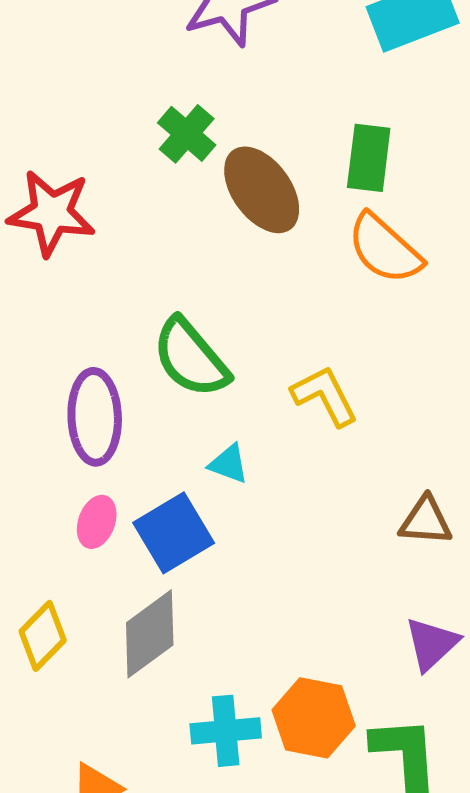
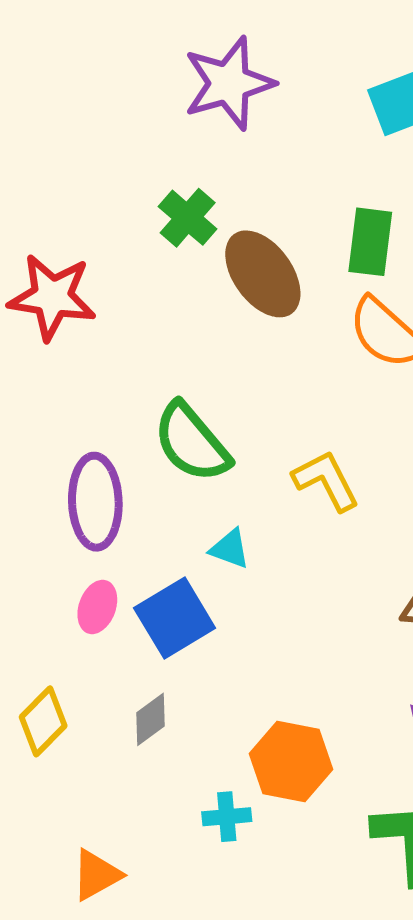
gray diamond: (150, 634) -> (150, 719), size x0.6
orange hexagon: (314, 718) -> (291, 762), moved
cyan cross: (226, 731) -> (227, 817), size x0.7

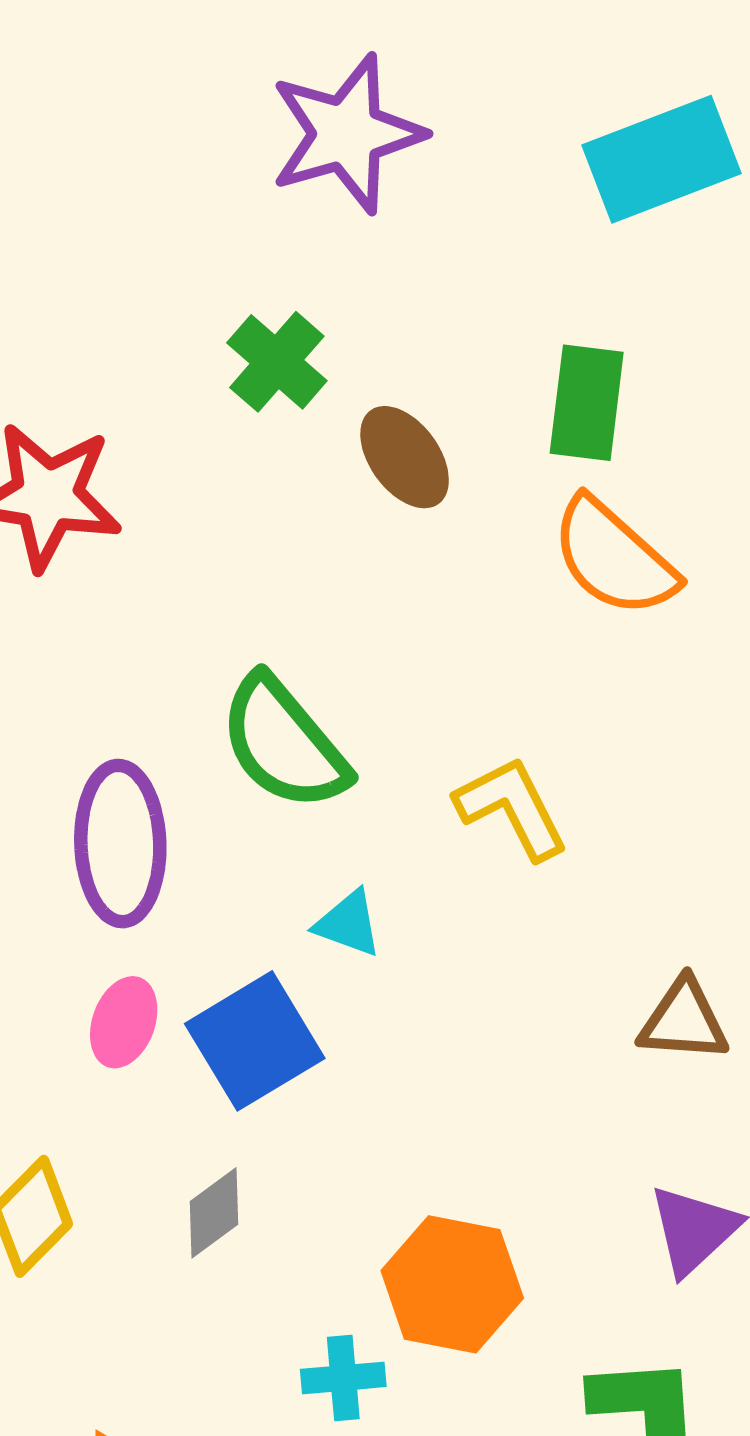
brown ellipse: (263, 274) -> (405, 457), size x0.7

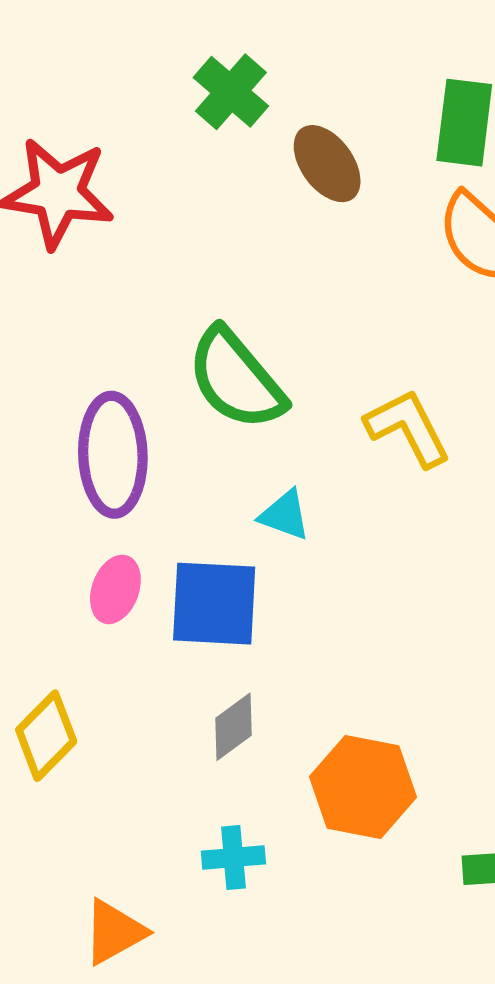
blue square: (255, 1041) -> (214, 604), turned 34
gray diamond: (214, 1213) -> (233, 727), moved
cyan cross: (343, 1378) -> (233, 858), moved

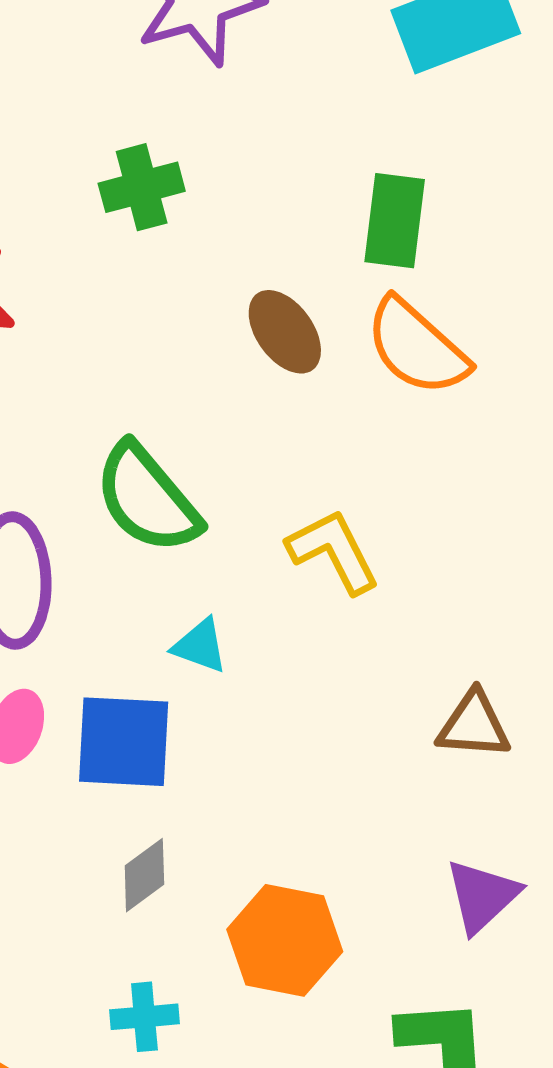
green cross: (231, 92) -> (142, 187), turned 34
brown ellipse: (327, 164) -> (285, 332), moved

